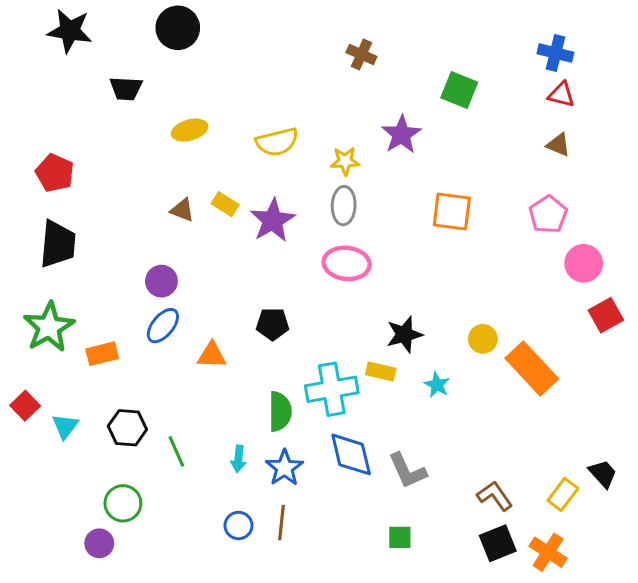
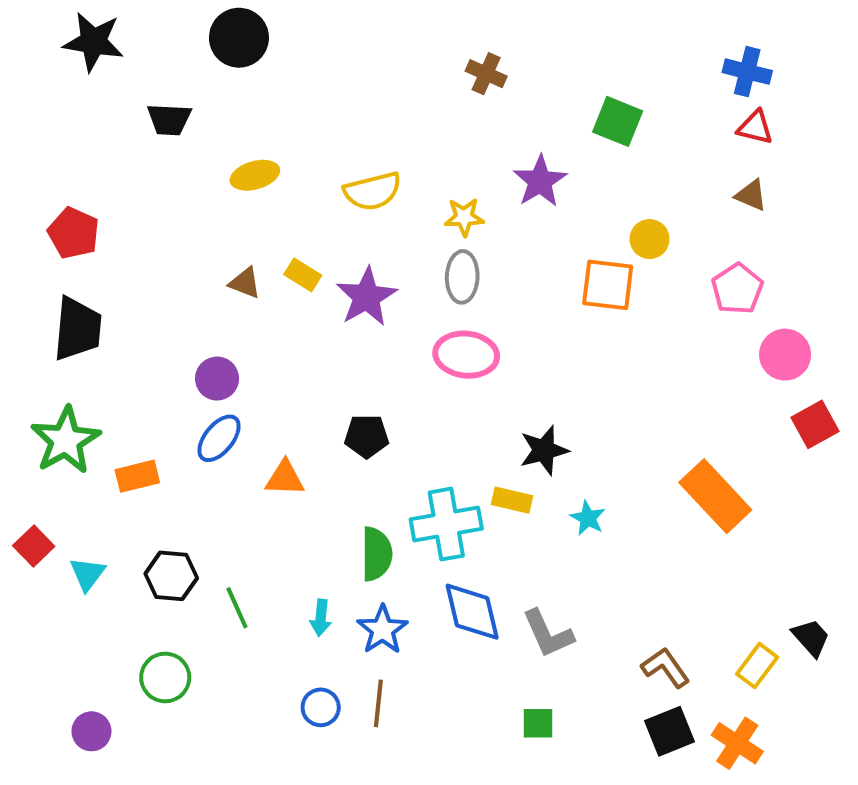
yellow circle: (483, 339) -> (650, 239), moved
purple circle: (99, 543) -> (91, 731), moved

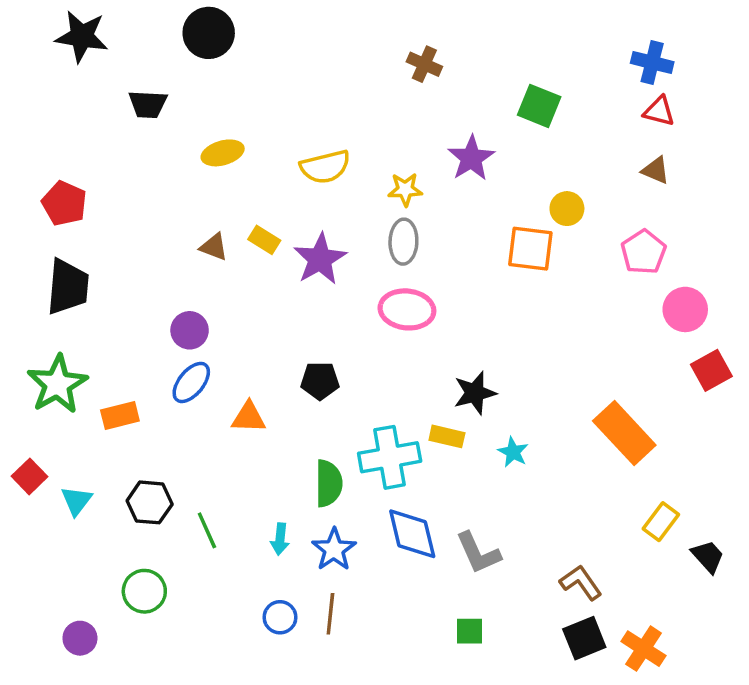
yellow rectangle: (757, 666) -> (661, 522), moved

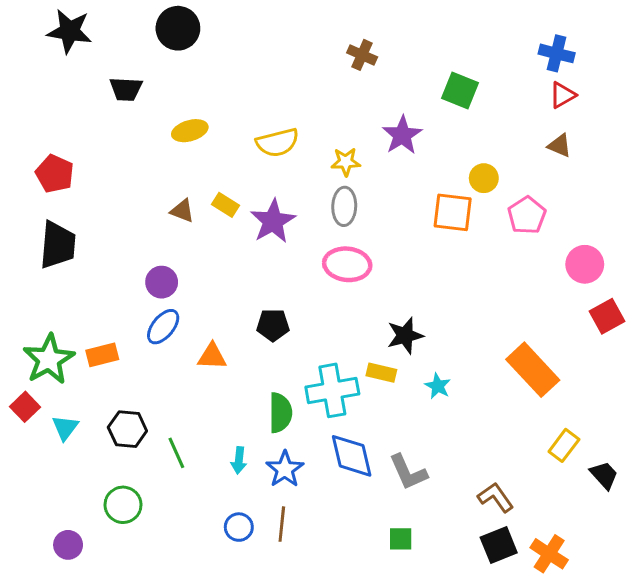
red triangle: (659, 111) -> (562, 95), turned -44
pink pentagon: (643, 252) -> (527, 215), moved
green star: (57, 384) -> (49, 359), moved

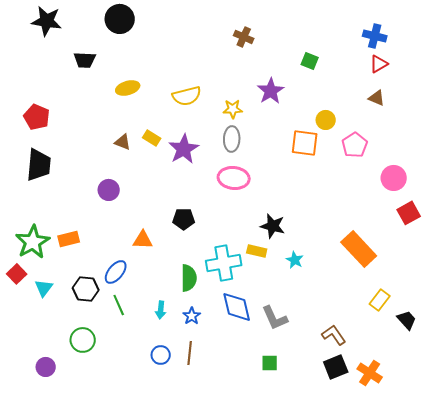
green square: (460, 91) -> (310, 61), size x0.7
blue ellipse: (163, 327) -> (116, 272), moved
black star: (405, 336) -> (273, 226), turned 30
blue star: (285, 469) -> (192, 316), size x0.7

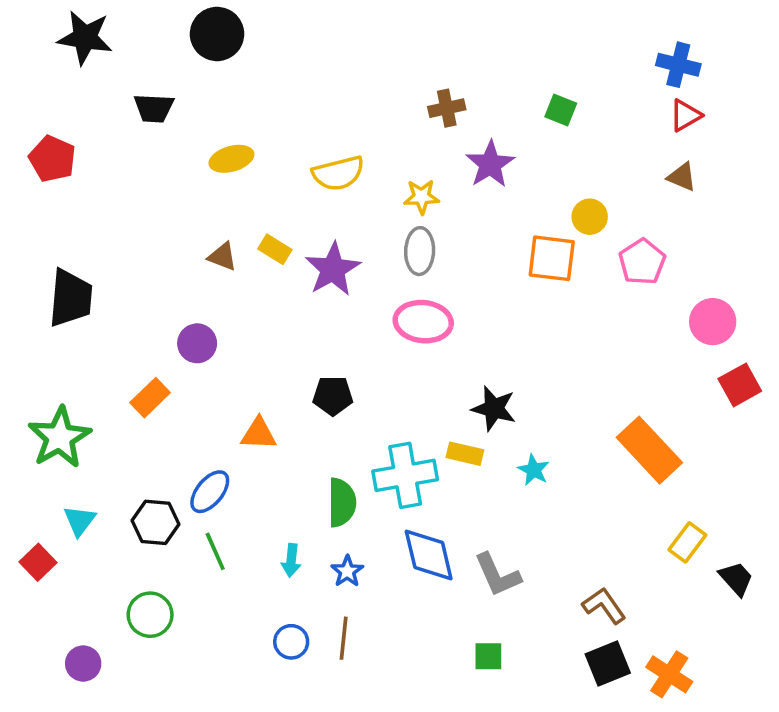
brown cross: (244, 37) -> (447, 108), moved, turned -36
red pentagon: (37, 117) -> (52, 159), moved
orange rectangle: (69, 239) -> (150, 398), moved, turned -30
red square: (17, 274) -> (38, 562), moved

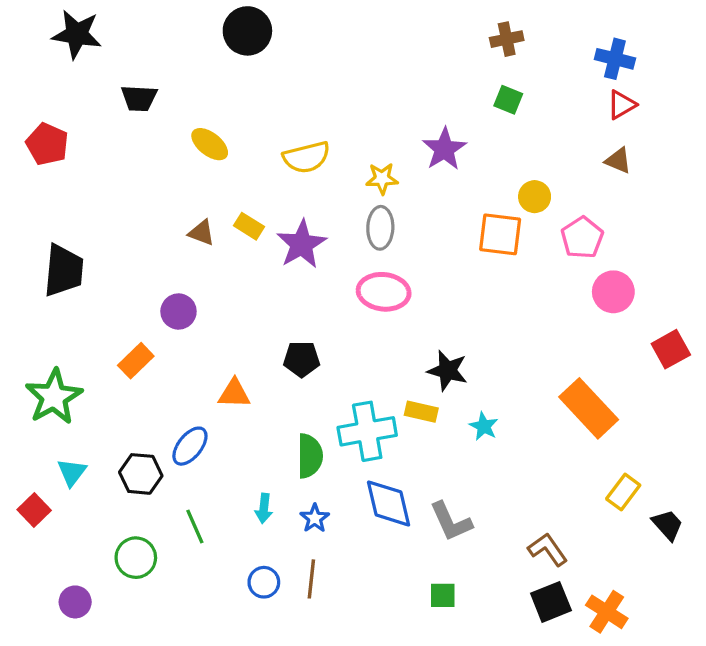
black circle: (217, 34) -> (247, 31), moved
brown cross: (447, 108) -> (507, 39), moved
yellow ellipse: (231, 159) -> (210, 144), turned 54
pink circle: (713, 322) -> (613, 292), moved
green line: (215, 551) -> (195, 526), moved

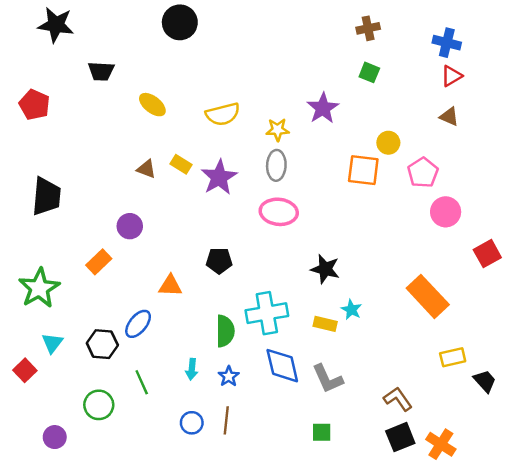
yellow rectangle: (421, 412) -> (325, 324), moved
yellow rectangle: (623, 492) -> (453, 357), turned 40

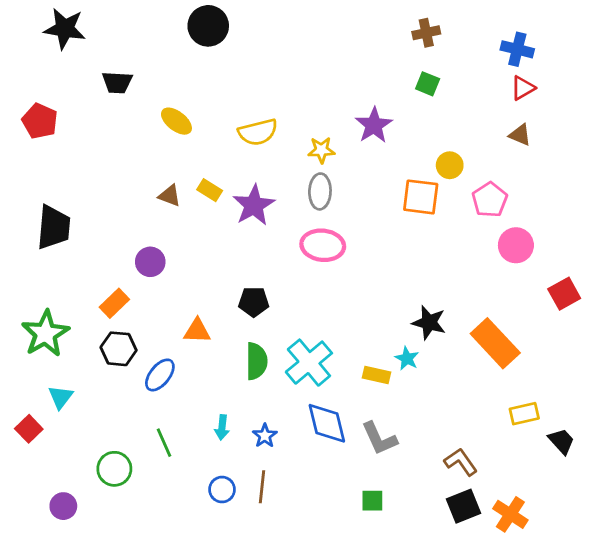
black star: (325, 269) -> (429, 323), moved
cyan cross: (267, 313) -> (309, 363), turned -30
green semicircle: (225, 331) -> (256, 361), moved
black hexagon: (102, 344) -> (119, 349), moved

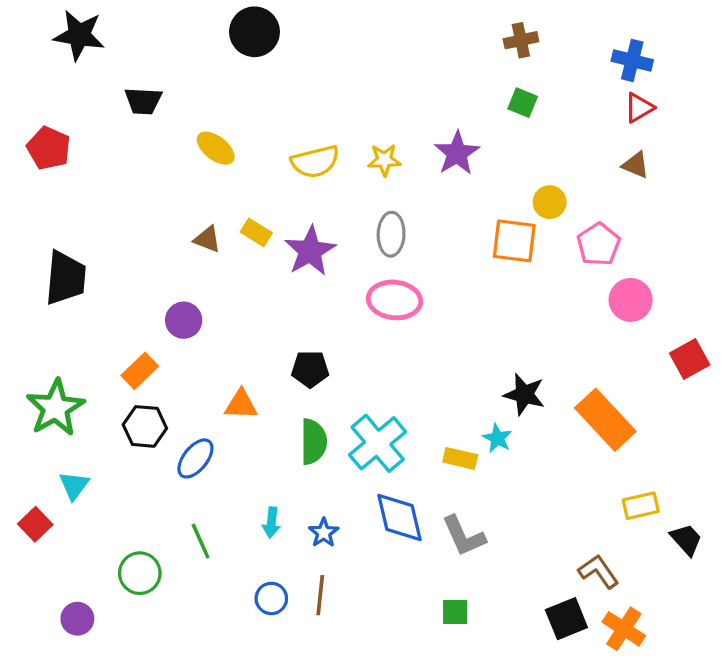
yellow star: (321, 150) -> (384, 160), moved
brown L-shape: (461, 462) -> (599, 571), moved

